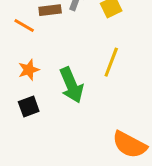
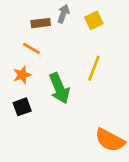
orange line: (24, 26) -> (31, 48), moved

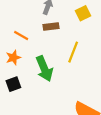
yellow square: (94, 20) -> (83, 13), moved
brown rectangle: (41, 23) -> (51, 27), moved

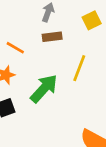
green arrow: (44, 69) -> (44, 89), turned -115

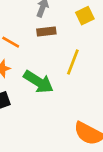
green arrow: (44, 89) -> (38, 82), turned 80

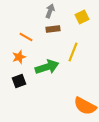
green arrow: (38, 82) -> (47, 67), turned -50

